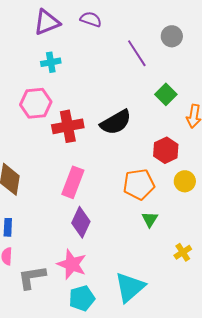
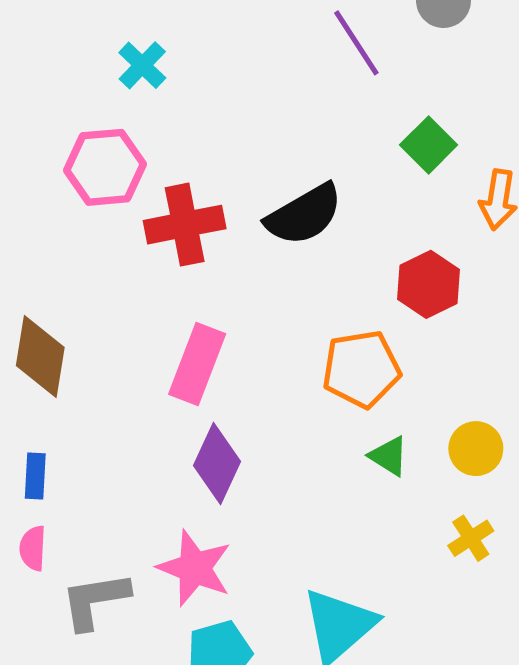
cyan cross: (51, 62) -> (142, 65), turned -36
yellow circle: (185, 181) -> (476, 449), moved
green triangle: (150, 219) -> (389, 456), turned -30

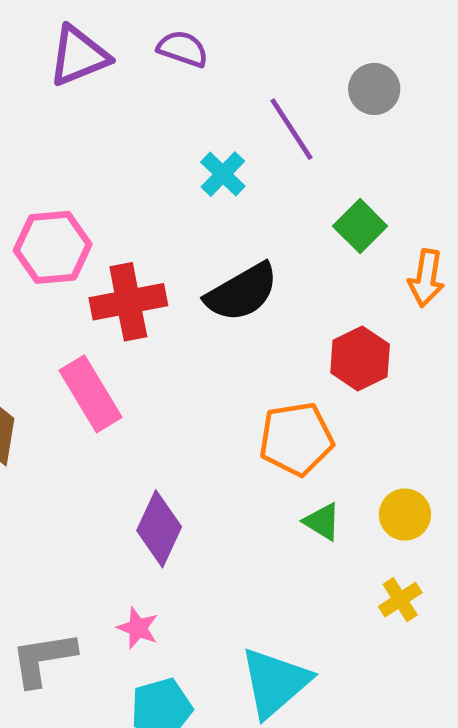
cyan cross: (142, 65) -> (223, 174), moved
pink rectangle: (197, 364) -> (91, 394), moved, turned -52
pink star: (195, 568) -> (138, 628), size x0.6

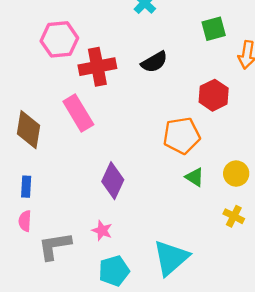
green square: (360, 226) -> (214, 29), turned 30
black semicircle: (242, 292) -> (154, 62), size x0.7
yellow cross: (400, 600) -> (234, 216), turned -30

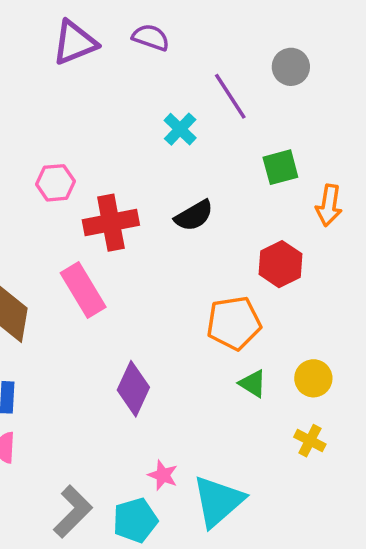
pink hexagon: (59, 39) -> (56, 183), size x0.7
pink star: (102, 230) -> (163, 475), moved
gray L-shape: (55, 246) -> (73, 512), moved, turned 144

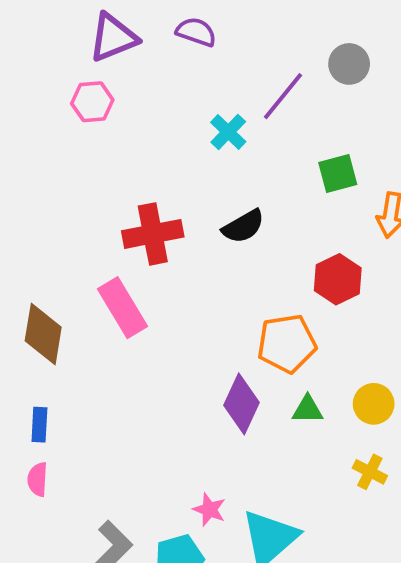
purple line: (230, 96) -> (283, 96), turned 72
pink hexagon: (56, 183) -> (92, 102), moved
green triangle: (253, 384) -> (308, 410), turned -32
purple diamond: (133, 389) -> (241, 404), moved

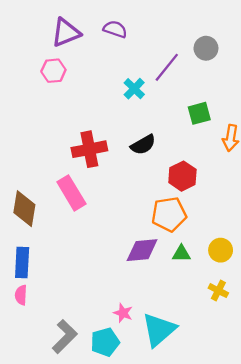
red hexagon: (338, 279) -> (182, 176), moved
purple diamond: (241, 404) -> (142, 250), turned 60
blue rectangle: (39, 425) -> (22, 262), size x1.5

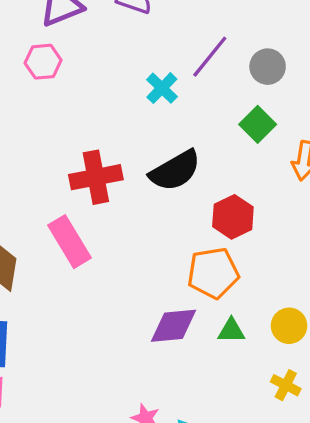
gray circle: (206, 48) -> (268, 67), moved
green square: (199, 113) -> (258, 124), turned -30
black semicircle: (143, 145) -> (175, 171), size x1.4

